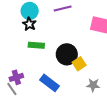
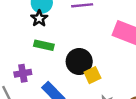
purple cross: (16, 77) -> (23, 73), moved

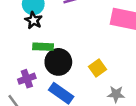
black circle: (79, 61) -> (58, 62), moved

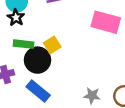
yellow square: (98, 68) -> (52, 45), moved

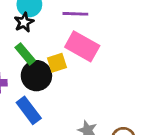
pink rectangle: (106, 22) -> (82, 46), moved
green rectangle: (23, 44) -> (25, 54), turned 30

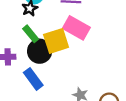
yellow square: (57, 63) -> (56, 41), size x1.6

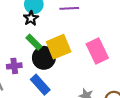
pink rectangle: (76, 28) -> (97, 51), moved, turned 40

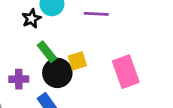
black star: (31, 18) -> (31, 19), moved
yellow square: (59, 47) -> (77, 61), size x0.6

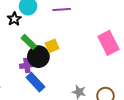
pink rectangle: (126, 72) -> (108, 43), moved
purple cross: (19, 79) -> (27, 65), moved

